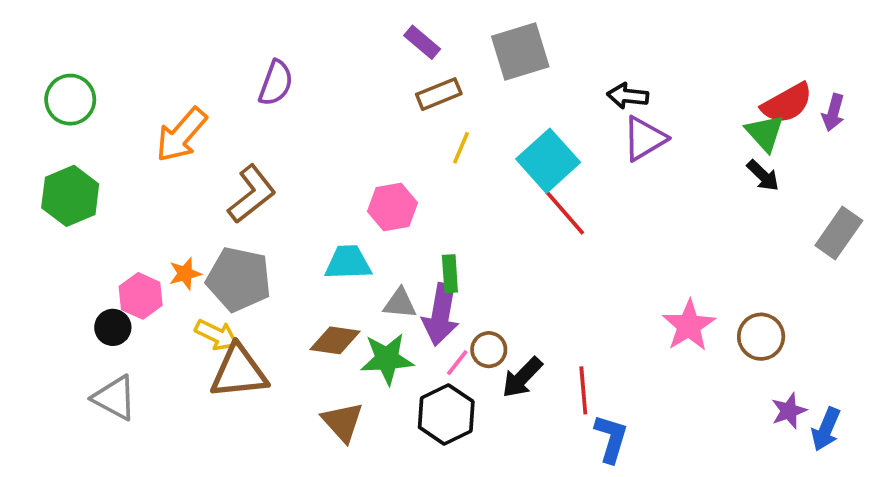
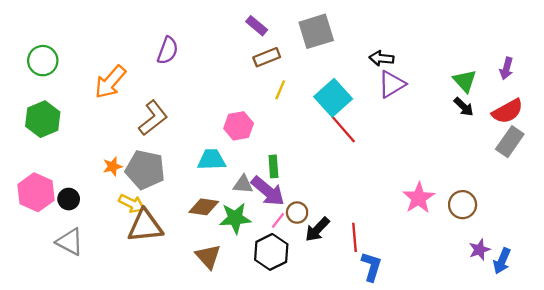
red semicircle: (787, 103) -> (508, 111), moved
pink hexagon: (141, 296) -> (36, 192), moved, size x1.4
purple arrow: (441, 314) -> (268, 191), turned -60

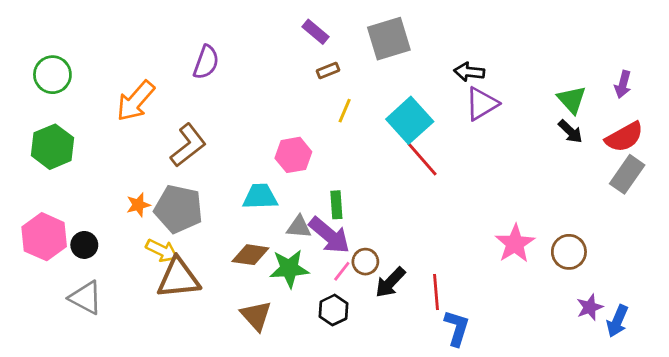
brown rectangle: (267, 57) -> (328, 71), size x0.7
black hexagon: (271, 252) -> (334, 310), size x0.7

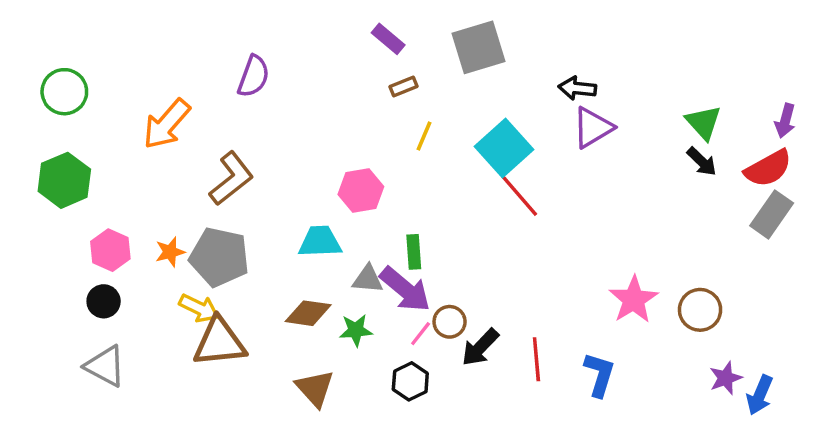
purple arrow: (623, 84) -> (785, 121), moved
pink hexagon: (44, 237) -> (110, 250), moved, size x0.7
green star: (289, 268) -> (356, 330), size x0.7
blue L-shape: (457, 328) -> (599, 375), moved

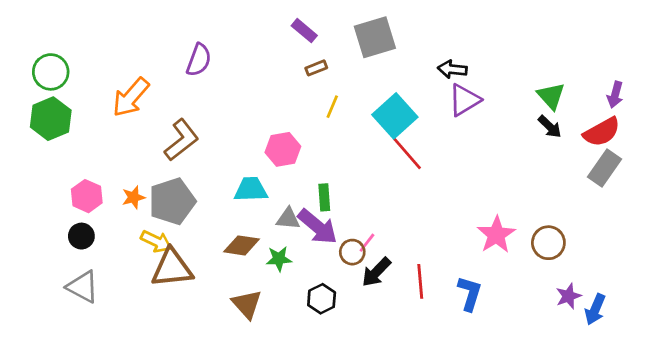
green hexagon: (64, 180) -> (51, 119), moved
gray pentagon: (219, 257) -> (172, 201), turned -30
pink line: (421, 334) -> (367, 243), moved

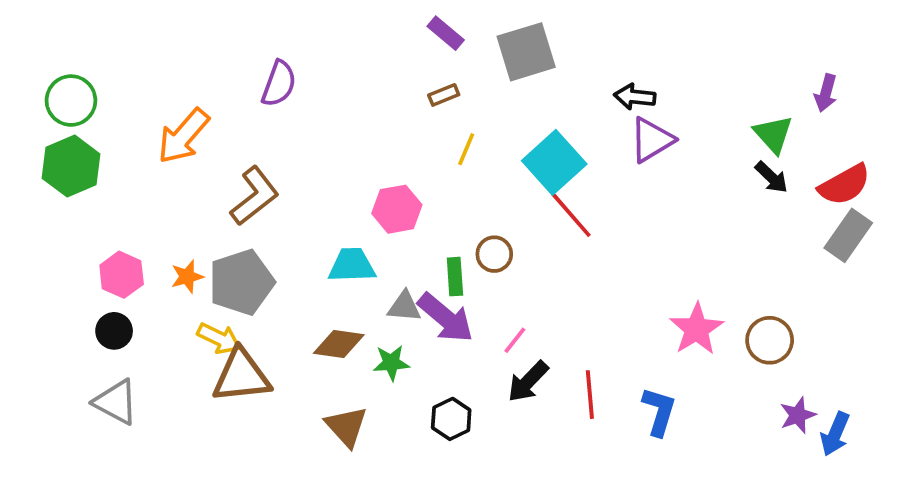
purple rectangle: (304, 31) -> (446, 33), moved
purple arrow: (615, 95) -> (826, 93), moved
brown circle: (352, 252) -> (494, 254), moved

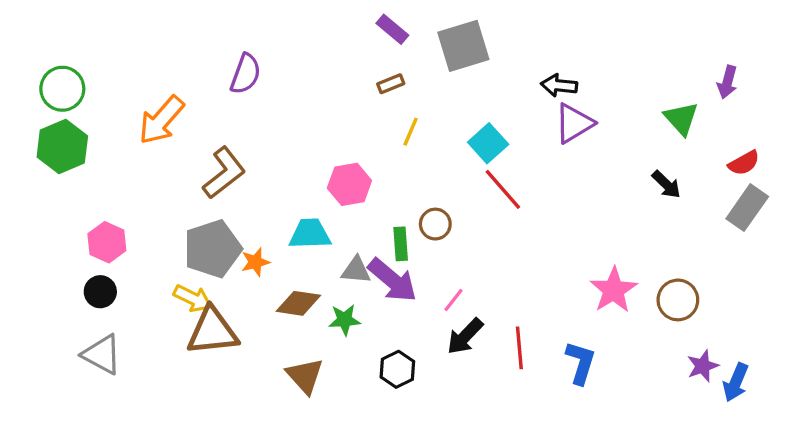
cyan square: (554, 162) -> (488, 143), size x0.7
black arrow: (771, 177) -> (666, 184), moved
red semicircle: (845, 185) -> (744, 163), size x0.7
orange star: (187, 277) -> (255, 262), moved

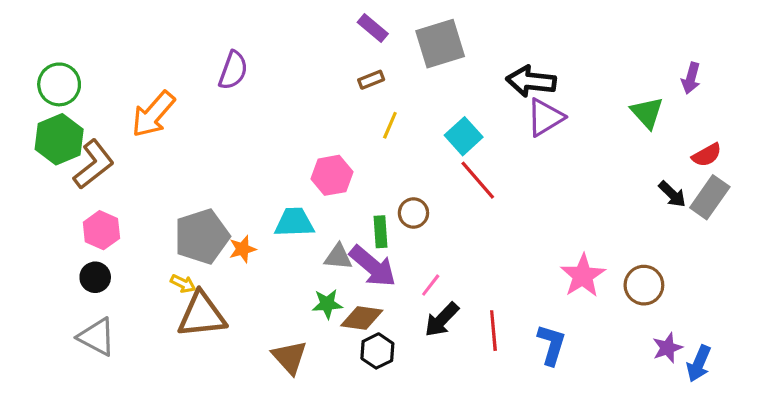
black arrow: (559, 85) -> (531, 81), size x1.4
brown L-shape: (224, 173) -> (94, 164), moved
black arrow: (666, 184) -> (672, 194), moved
yellow arrow: (193, 298) -> (183, 284), size x0.7
brown diamond: (298, 303) -> (362, 318), moved

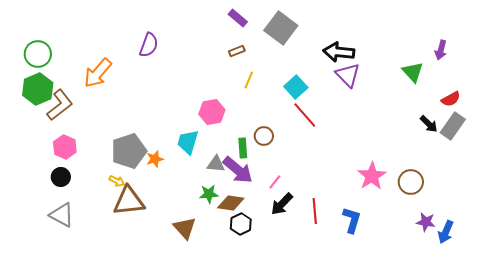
gray square: (440, 44) -> (281, 28), turned -36
purple triangle: (545, 117) -> (348, 75), turned -44
cyan trapezoid: (294, 222) -> (188, 142), turned -72
purple star: (667, 348) -> (426, 222), turned 30

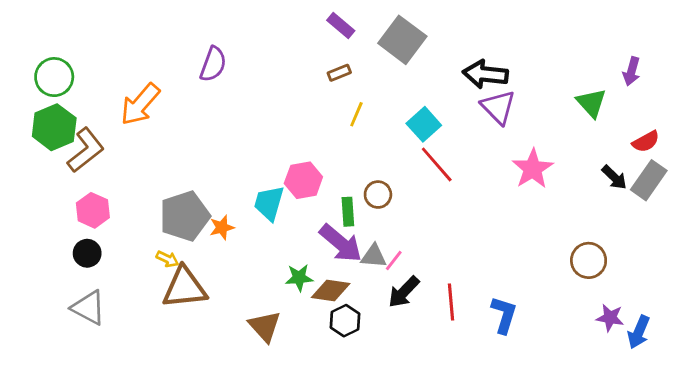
pink hexagon: (212, 112) -> (303, 180), moved
gray triangle: (216, 164) -> (374, 256), moved
pink star: (372, 176) -> (533, 169), moved

